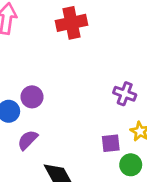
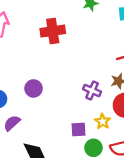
purple circle: (32, 97) -> (34, 88), moved

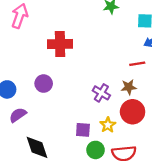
red cross: (53, 31) -> (60, 44), moved

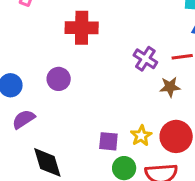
purple cross: (101, 93) -> (145, 59), moved
red circle: (133, 112) -> (176, 136), moved

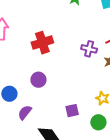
purple square: (108, 141) -> (72, 111), moved

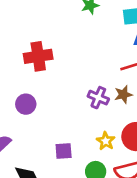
purple cross: (89, 49) -> (98, 98), moved

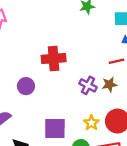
red cross: (38, 56) -> (54, 58), moved
purple square: (64, 151) -> (55, 128), size x1.5

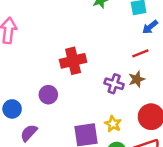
yellow star: (91, 123) -> (113, 124), moved

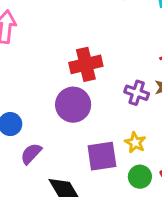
purple circle: (48, 95) -> (73, 105), moved, size x1.5

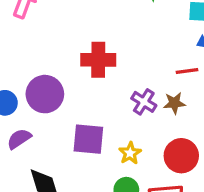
purple circle: (73, 105) -> (45, 94), moved
purple square: (102, 156) -> (88, 139), moved

